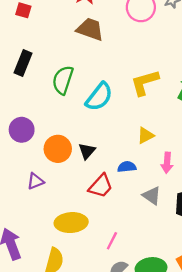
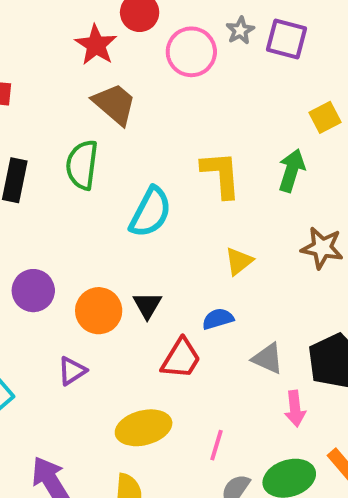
brown trapezoid: (90, 29) -> (115, 104), turned 32
green semicircle: (63, 80) -> (82, 165), moved
yellow L-shape: (145, 83) -> (221, 175), turned 112
pink arrow: (167, 163) -> (295, 409), moved

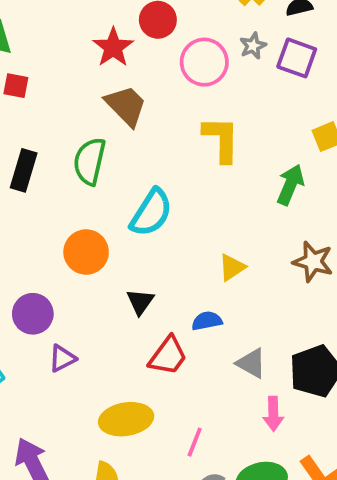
yellow L-shape: (221, 175) -> (221, 139), moved
purple circle: (33, 291) -> (33, 314), moved
orange circle: (99, 311) -> (86, 252), moved

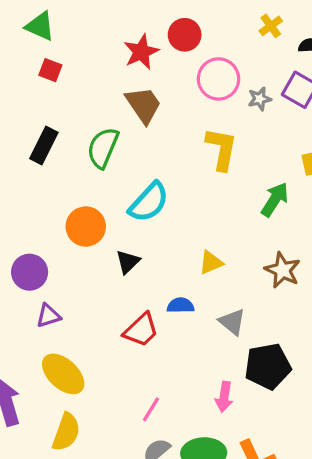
gray star: (253, 46) -> (260, 99), moved
black triangle: (140, 302) -> (128, 262), moved
gray triangle: (251, 363) -> (232, 322), moved
yellow ellipse: (126, 419) -> (63, 374), moved, turned 42

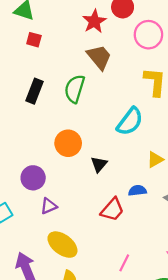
cyan semicircle: (149, 202) -> (130, 122), moved

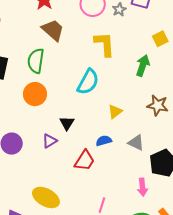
orange circle: (68, 143) -> (35, 94), moved
purple triangle: (49, 206) -> (50, 141), moved

